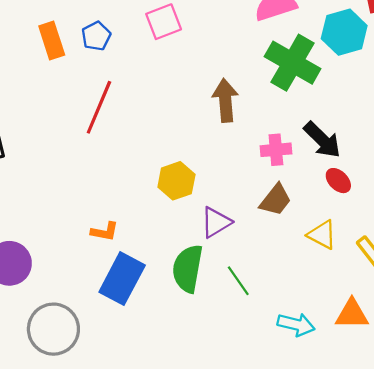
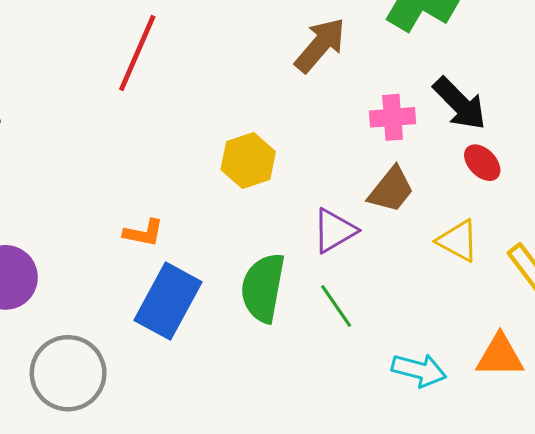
brown arrow: (225, 100) -> (320, 45), turned 45
purple triangle: (216, 222) -> (334, 231), moved

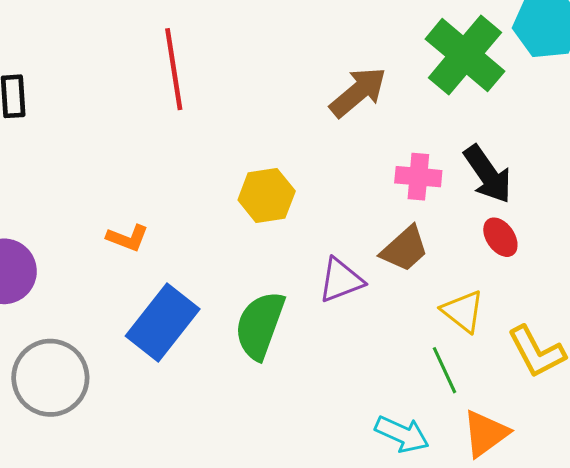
red line: (137, 53) -> (174, 69), turned -42
orange L-shape: (144, 233) -> (128, 238), moved
green line: (336, 306) -> (445, 370), moved
orange triangle: (500, 356) -> (485, 434), turned -46

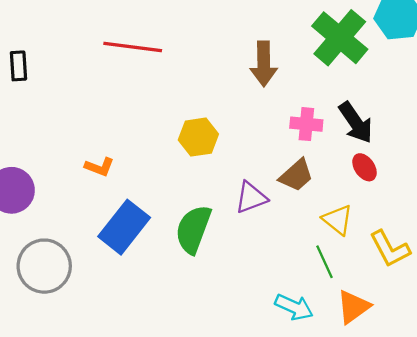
red line: (174, 69) -> (133, 47), turned -74
brown arrow: (358, 92) -> (264, 64), turned 129

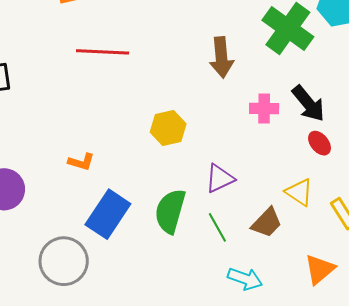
brown trapezoid: (296, 175) -> (267, 223), moved
green line: (324, 262) -> (217, 227), moved
gray circle: (44, 266) -> (64, 261), moved
cyan arrow: (294, 307) -> (245, 279), moved

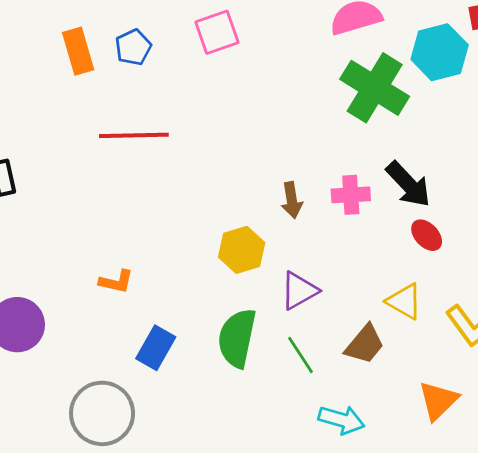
brown arrow: (221, 57) -> (292, 200), moved, size x0.7
yellow hexagon: (168, 128) -> (242, 250), moved
blue rectangle: (108, 214) -> (156, 348), size x0.7

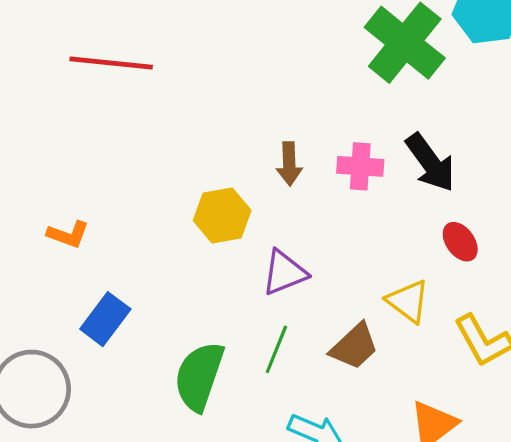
red ellipse: (427, 235) -> (460, 242), moved
green semicircle: (237, 338) -> (199, 376), moved
green line: (301, 355) -> (276, 349), turned 48

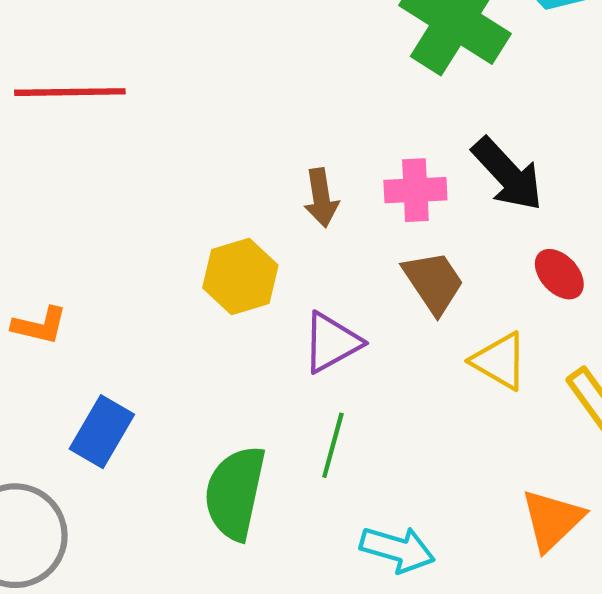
brown trapezoid: (354, 346) -> (434, 282), moved, turned -74

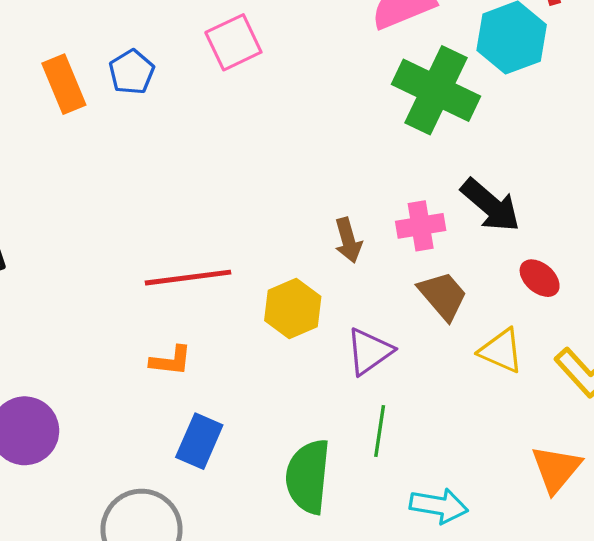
red line: (70, 92) -> (188, 278), moved
orange L-shape: (40, 325) -> (171, 361), moved

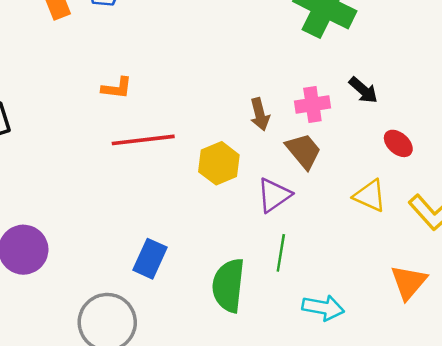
black arrow: (491, 205) -> (363, 90), size x0.7
brown trapezoid: (443, 296) -> (304, 151), moved
orange L-shape: (171, 361) -> (117, 88), moved

